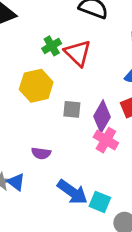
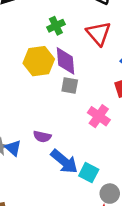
red triangle: (78, 53) -> (99, 33), moved
purple diamond: (102, 117) -> (66, 61), moved, turned -40
purple semicircle: (41, 153) -> (42, 137), moved

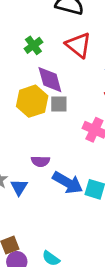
yellow hexagon: (39, 61) -> (32, 101), moved
blue triangle: (13, 148) -> (19, 187), moved, turned 30

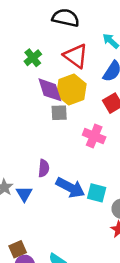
yellow hexagon: (32, 101) -> (71, 89), moved
purple semicircle: (40, 161) -> (44, 168), turned -84

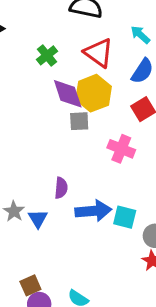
blue arrow: (70, 188) -> (93, 211), turned -32

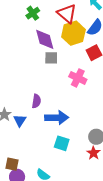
yellow hexagon: (94, 93) -> (73, 33), moved
cyan square: (125, 217) -> (62, 143), moved
brown square: (30, 285) -> (12, 164), turned 32

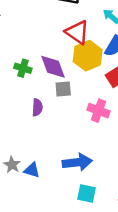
green cross: (33, 13) -> (23, 68), moved, turned -32
purple semicircle: (36, 101) -> (37, 107), moved
blue triangle: (20, 120) -> (32, 170), turned -40

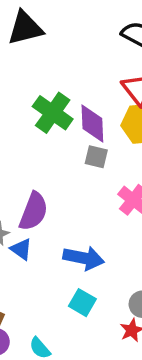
green cross: (23, 68) -> (53, 113), size x1.6
purple semicircle: (37, 107) -> (34, 211), moved, size x1.6

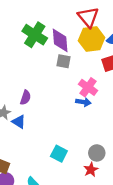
purple semicircle: (34, 211) -> (25, 98), size x0.6
blue arrow: (84, 258) -> (83, 102), moved, size x0.6

